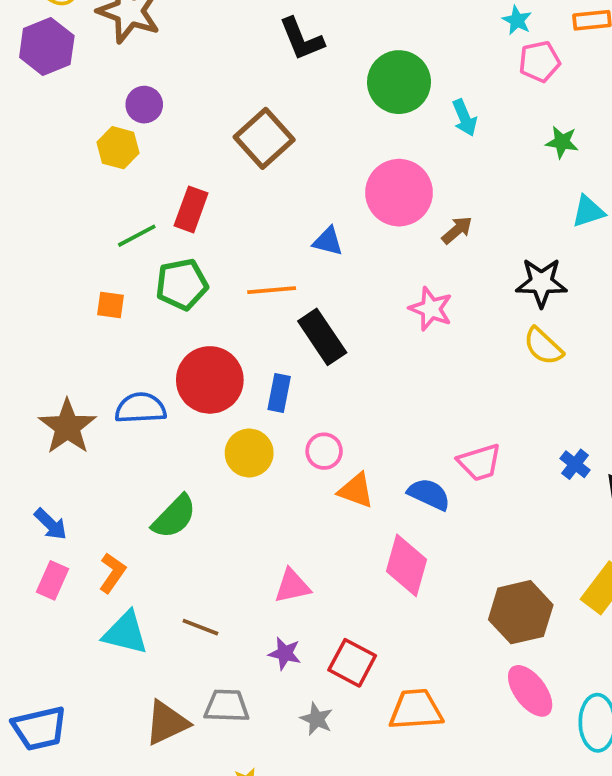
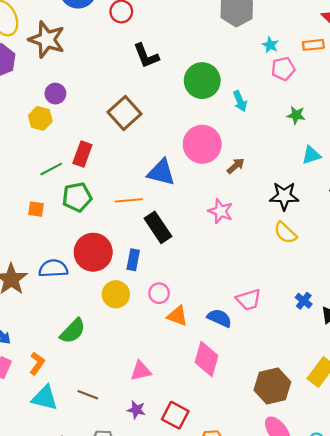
blue triangle: (328, 241) -> (161, 172), size x1.6

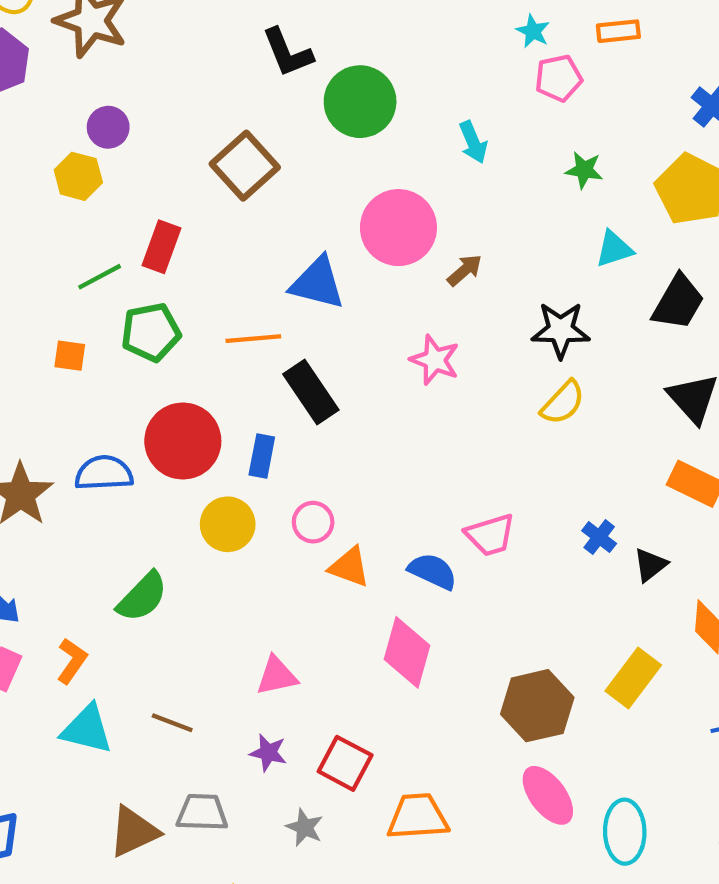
green circle: (202, 81) -> (360, 102), moved
yellow semicircle: (285, 233) -> (563, 403), turned -90

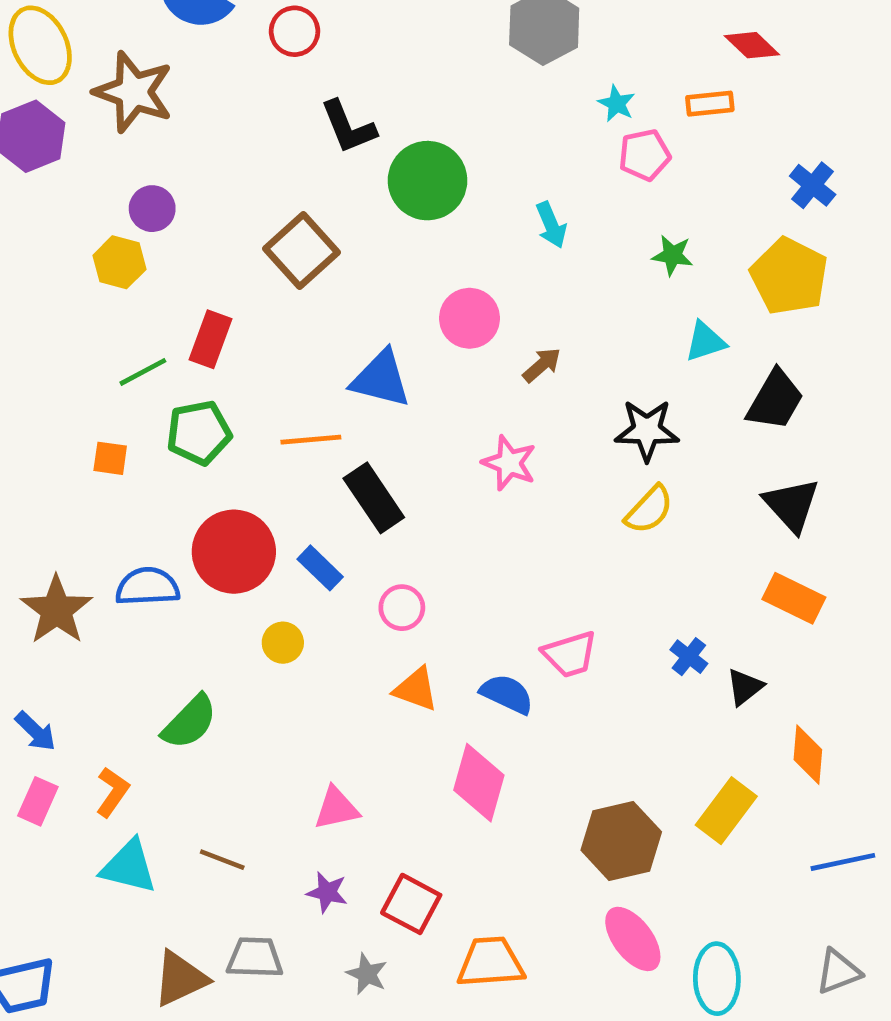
pink circle: (398, 228) -> (470, 318), size x0.7
blue rectangle: (262, 456) -> (320, 568), turned -57
pink circle: (313, 522) -> (402, 608), moved
yellow circle: (228, 524) -> (283, 643), size x0.7

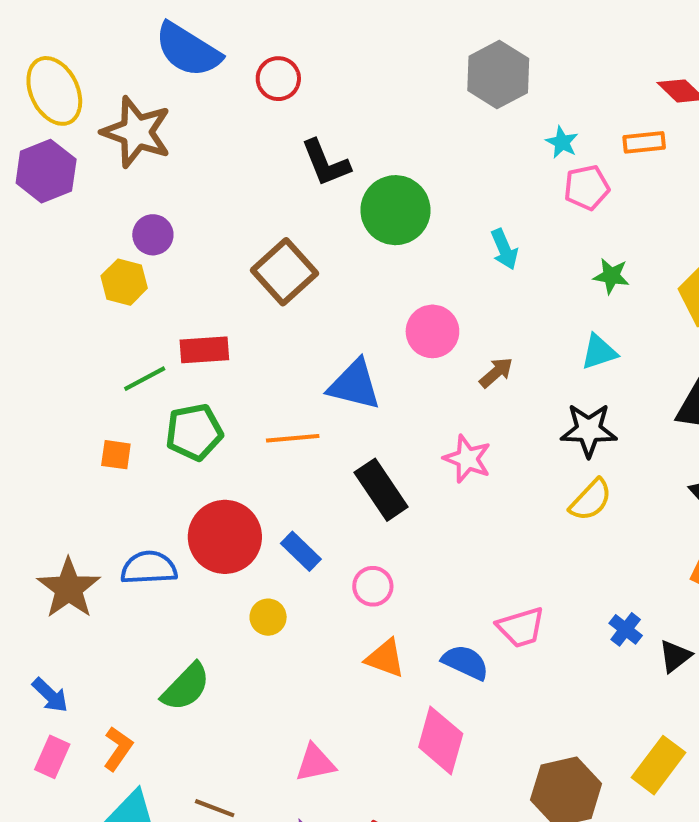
red rectangle: (210, 339) -> (204, 350), turned 66
cyan triangle: (705, 342) -> (599, 352), moved
black rectangle: (374, 498) -> (381, 490), moved

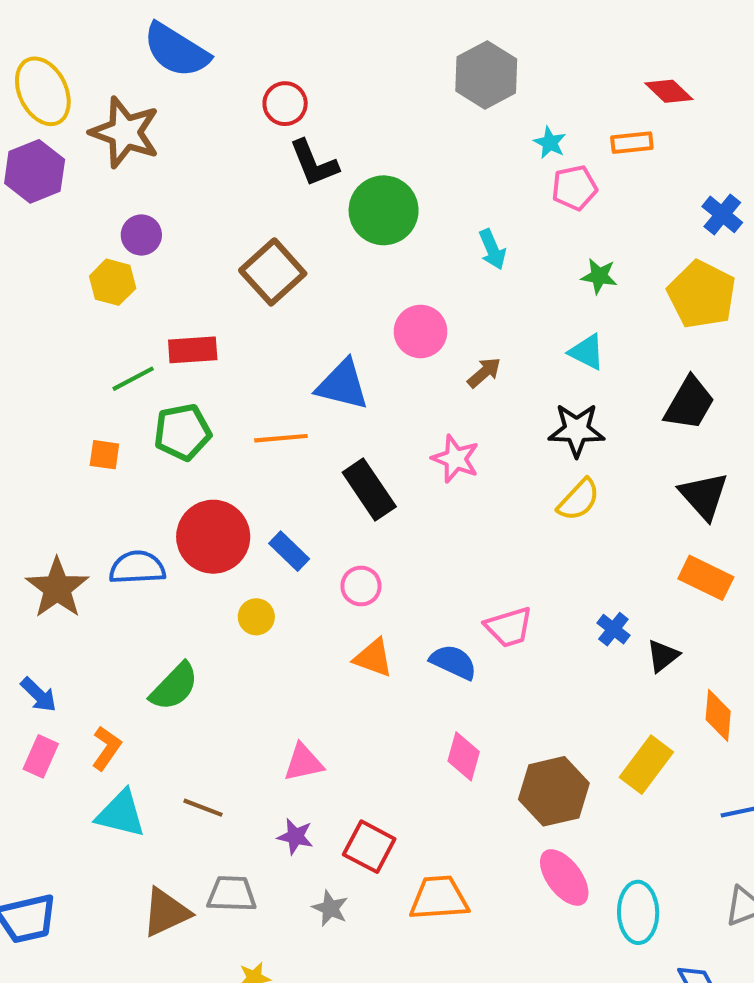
red circle: (278, 79) -> (285, 104), moved
cyan triangle: (599, 352) -> (587, 352), turned 45
pink diamond: (441, 740) -> (464, 756), moved, size x0.7

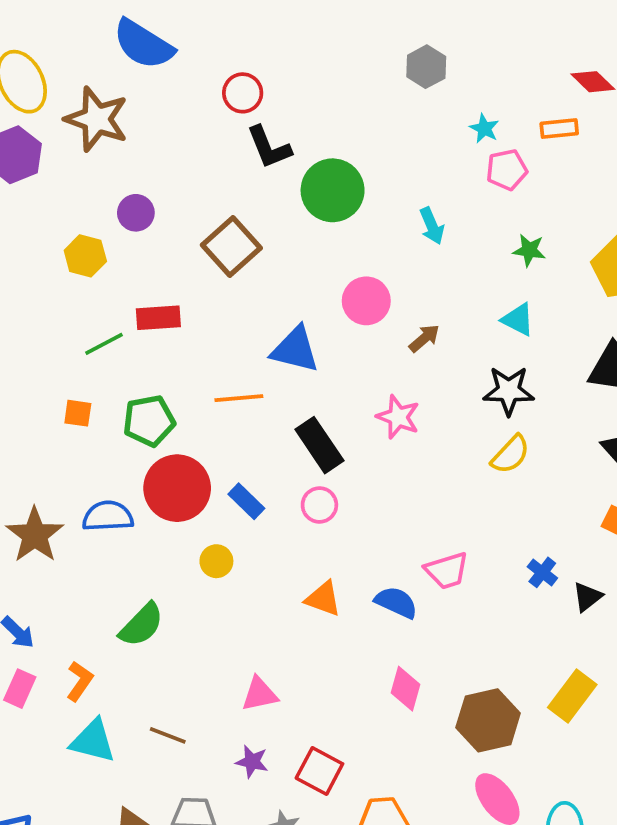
gray hexagon: (486, 75) -> (426, 67), size x0.7
purple circle: (141, 235) -> (136, 213), moved
green pentagon: (182, 432) -> (149, 421), moved
pink circle: (361, 586) -> (319, 505), moved

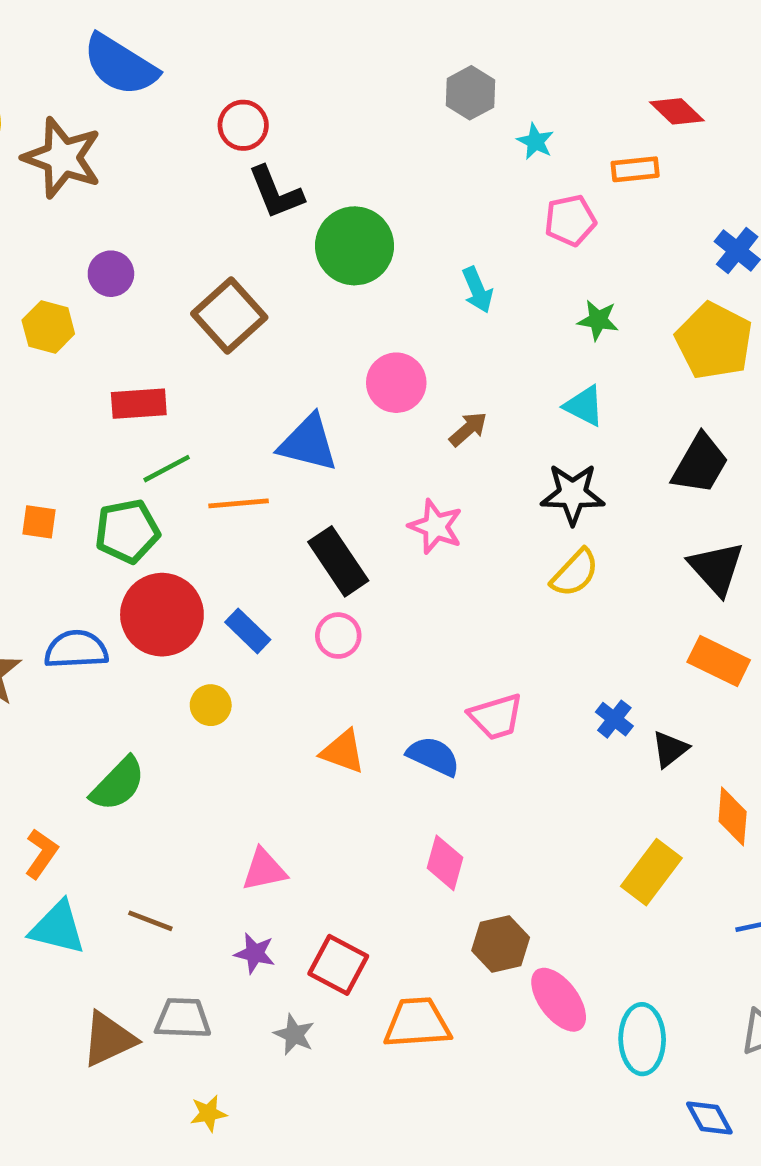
cyan star: (484, 129) -> (535, 141), moved
green line: (104, 344) -> (167, 469), moved
brown hexagon: (488, 720) -> (501, 944), moved, size x0.7

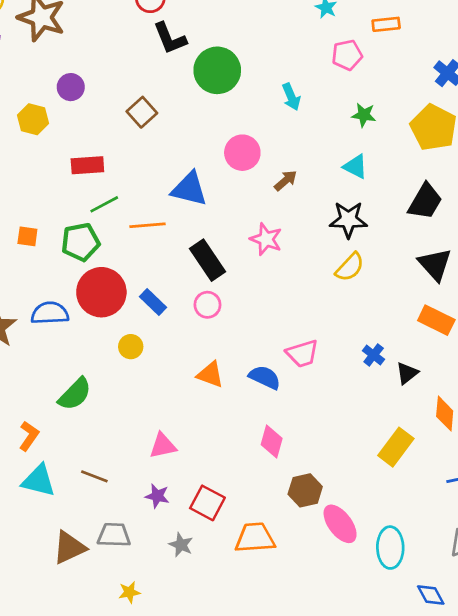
brown square: (229, 315) -> (142, 112), size x0.7

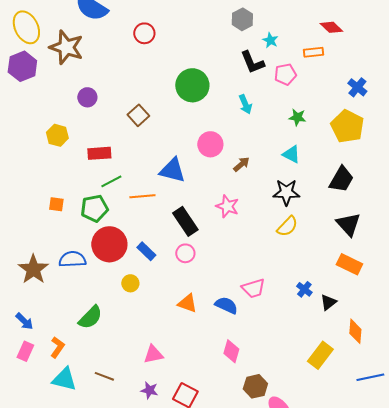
black L-shape: (170, 38) -> (252, 62), moved
yellow hexagon: (33, 119) -> (57, 135), moved

